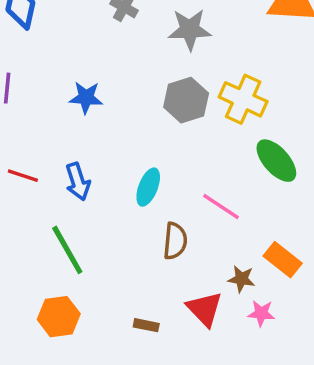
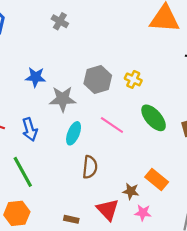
gray star: (190, 29) -> (63, 99), moved
yellow cross: (243, 99) -> (133, 79), size x0.6
pink line: (221, 206) -> (112, 125), moved

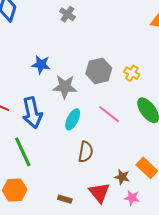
blue arrow: (30, 129) -> (32, 113), size x1.4

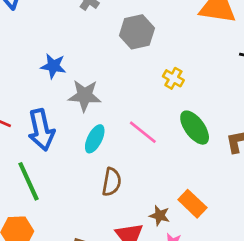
gray hexagon: (99, 71) -> (137, 32), moved

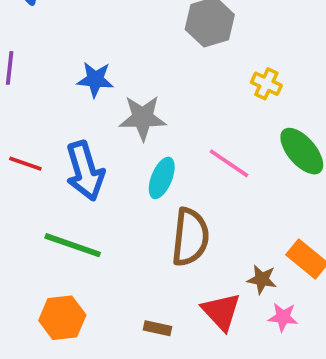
green line: (28, 181) -> (73, 245), turned -42
brown semicircle: (112, 182) -> (190, 237), size x1.4

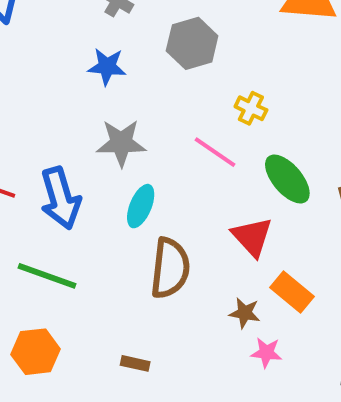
blue star: (95, 80) -> (107, 67), moved
pink line: (229, 163) -> (215, 152), moved
red triangle: (221, 312) -> (252, 237), moved

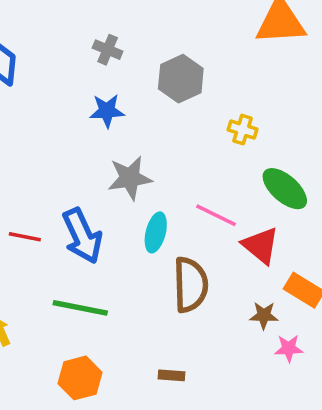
pink line: (215, 152) -> (216, 215), moved

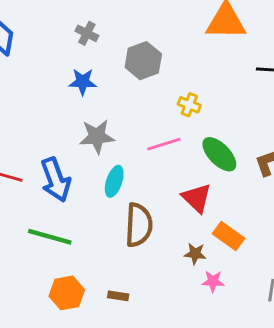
pink line: (216, 215) -> (164, 144), moved, turned -48
orange hexagon: (80, 378) -> (67, 293), moved

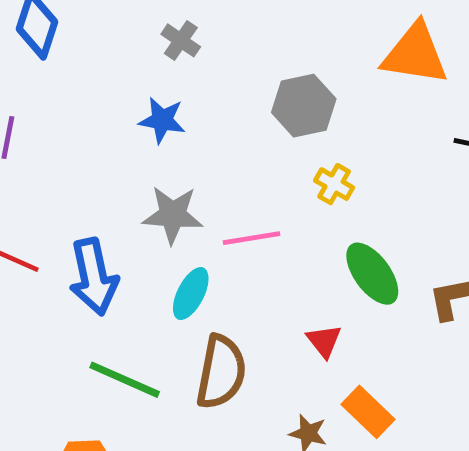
gray hexagon: (143, 61) -> (304, 106), moved
pink line: (164, 144) -> (252, 238), moved
red triangle: (197, 198) -> (324, 341), size x0.7
green line: (50, 237) -> (125, 380), moved

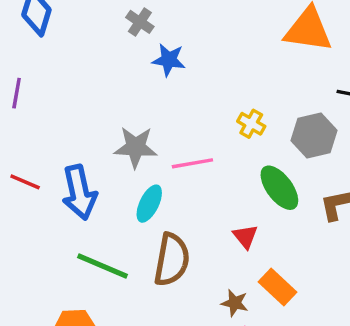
gray hexagon: (304, 106) -> (314, 136), moved
blue star: (162, 120) -> (169, 60), moved

